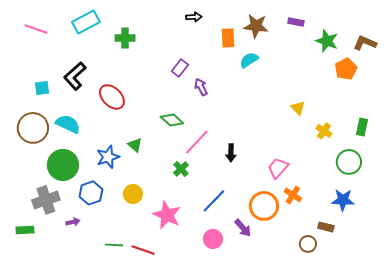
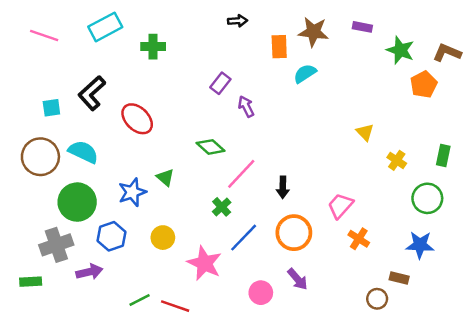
blue line: (214, 201) -> (244, 238), moved
orange circle: (264, 206) -> (294, 233), moved
purple arrow: (73, 222) -> (89, 272), size x1.5
green line: (114, 245) -> (140, 300), turned -30

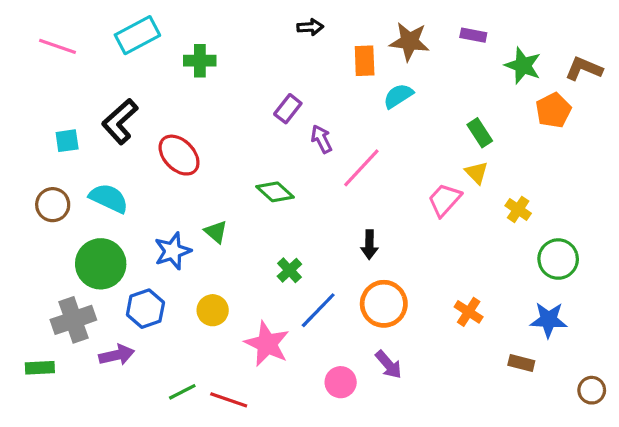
green rectangle: (443, 156) -> (480, 133), moved, turned -45
brown circle: (40, 157) -> (53, 205), size x0.7
pink line: (241, 174) -> (361, 168), moved
pink trapezoid: (340, 206) -> (445, 200), moved
brown circle: (377, 299) -> (592, 390), moved

